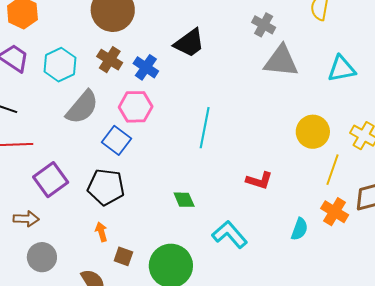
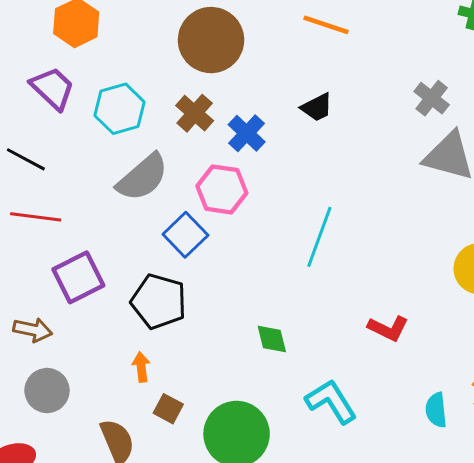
black trapezoid: (189, 43) -> (317, 107), size x0.7
cyan semicircle: (299, 229) -> (436, 410), turned 145

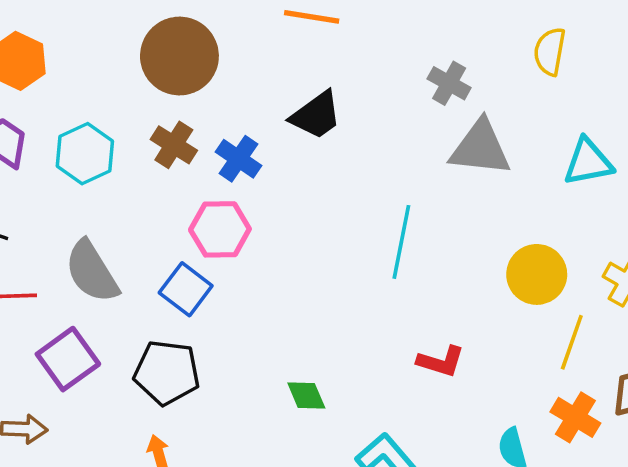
black trapezoid: (317, 107) -> (316, 115), size x1.4
gray semicircle: (143, 177) -> (92, 272), moved, turned 108
cyan line: (319, 237) -> (401, 242), moved

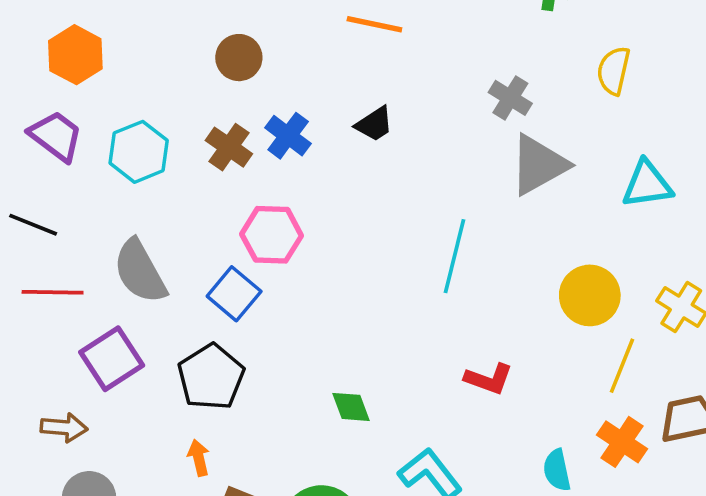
brown circle: (179, 56) -> (239, 58), size x0.6
black trapezoid: (316, 115) -> (374, 124), size x0.7
gray triangle: (480, 148) -> (539, 165), turned -38
blue cross: (239, 159) -> (288, 136), moved
black pentagon: (167, 373) -> (211, 377), turned 30

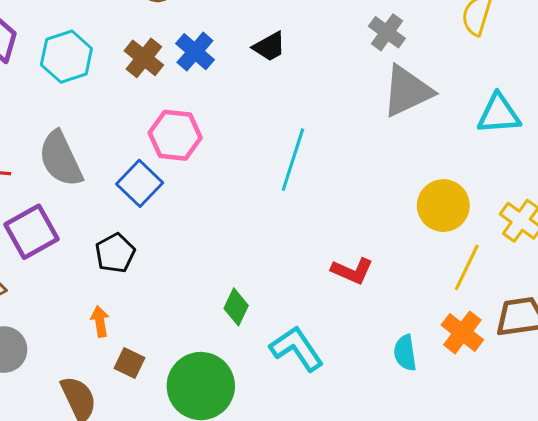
cyan line: (455, 256) -> (293, 160), moved
black pentagon: (211, 377) -> (115, 253), size x0.7
green diamond: (351, 407) -> (236, 307), moved, turned 42

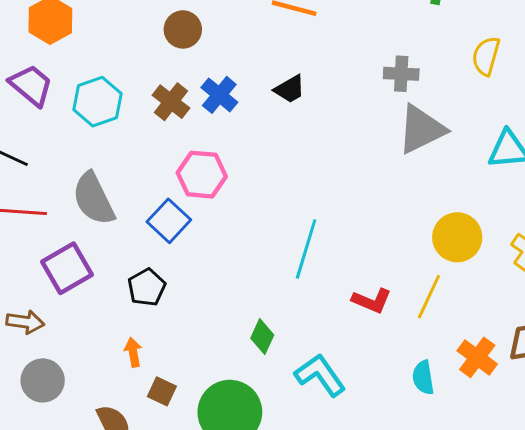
gray cross: (387, 32) -> (401, 74), turned -32
cyan line: (293, 160) -> (306, 249), moved
yellow line: (467, 267) -> (429, 297), moved

